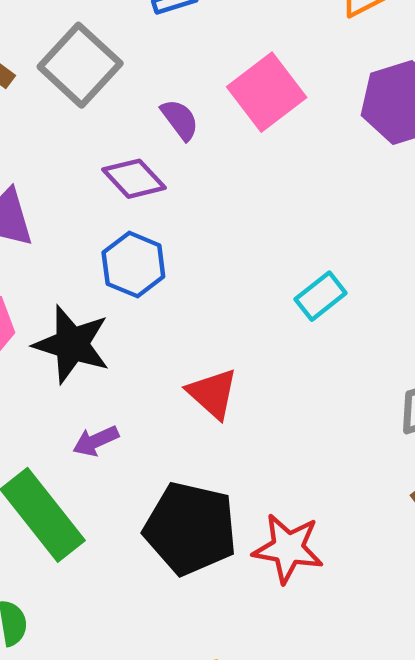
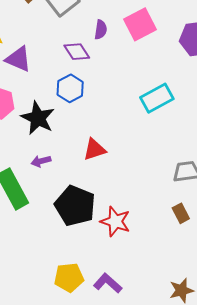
purple semicircle: (180, 120) -> (101, 30), turned 36
cyan rectangle: (321, 296) -> (157, 98), moved, size x1.5
red triangle: (213, 393) -> (95, 149), turned 50

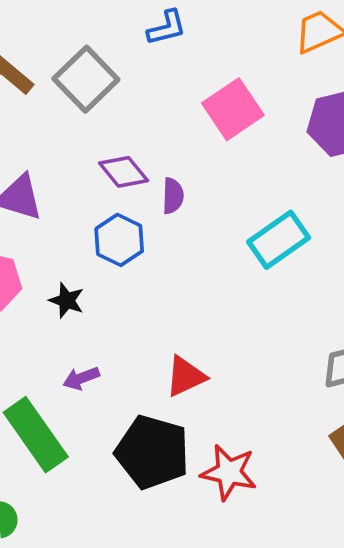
purple semicircle: (101, 30) -> (173, 196), moved
black star: (38, 118) -> (67, 300), size x0.6
red triangle: (95, 149) -> (186, 376), moved

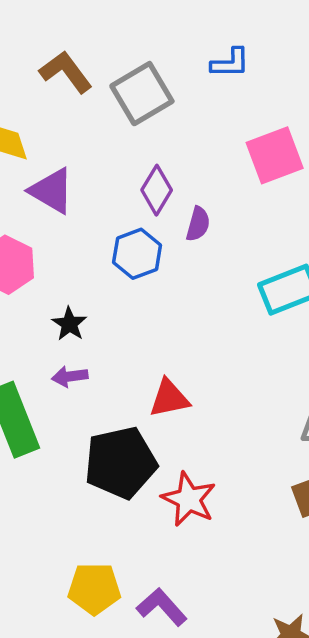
purple diamond: (124, 172) -> (157, 190), turned 57
black star: (67, 300) -> (69, 324), moved
black pentagon: (152, 452) -> (121, 463), turned 30

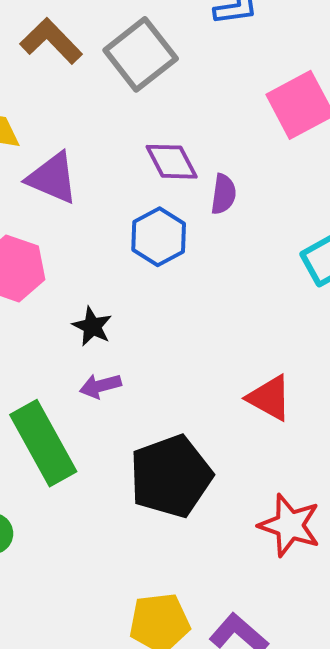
purple diamond: (157, 190) -> (172, 162), turned -51
red triangle: (169, 398) -> (269, 398), moved, turned 48
red star: (189, 499) -> (290, 525), moved

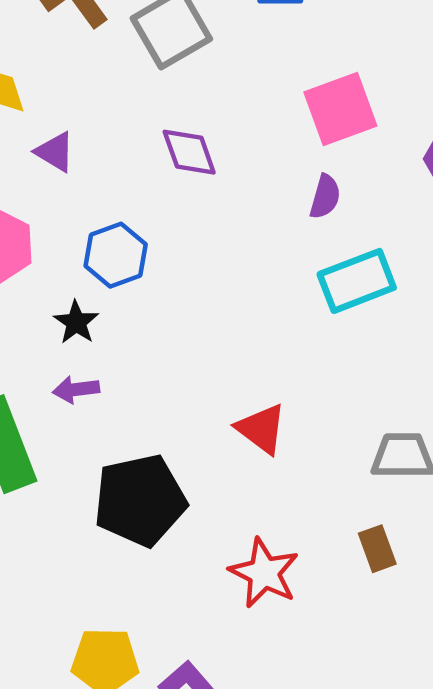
purple triangle: (52, 178) -> (55, 152), size x0.7
purple semicircle: (223, 194) -> (325, 197), moved
blue hexagon: (159, 237) -> (116, 255), moved

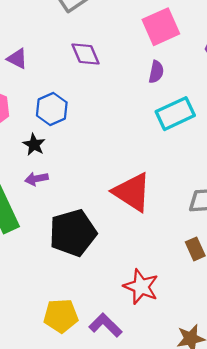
red triangle: (261, 429) -> (132, 192), size x1.5
red star: (264, 573) -> (141, 287), moved

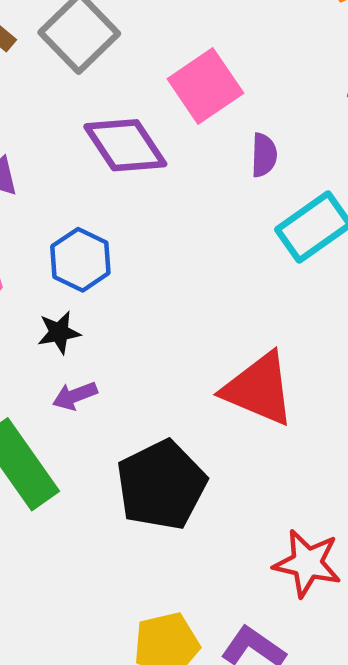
pink square: (161, 27) -> (205, 86), moved
purple diamond: (86, 54) -> (125, 145), size x1.4
black star: (34, 145) -> (59, 332), turned -30

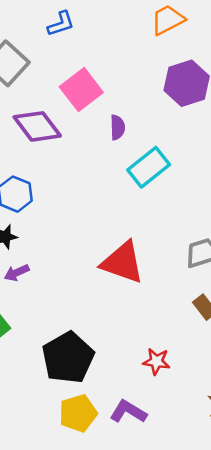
black pentagon: (161, 485) -> (68, 358), moved
red star: (307, 563) -> (156, 361), size x0.7

